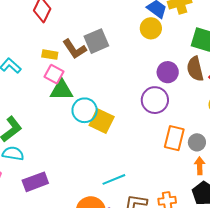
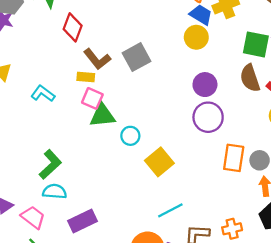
brown L-shape: (74, 49) -> (97, 59), moved
purple circle: (168, 72) -> (205, 85), moved
cyan circle: (85, 110) -> (130, 136), size x0.7
yellow square: (102, 121) -> (159, 162), moved, turned 30

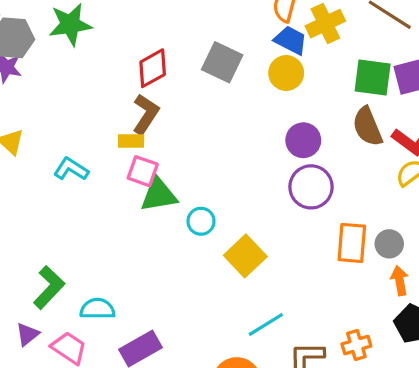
red diamond: (73, 27) -> (153, 68), moved, turned 44
gray square: (137, 57) -> (222, 62), moved, turned -32
brown L-shape: (97, 59) -> (146, 114), turned -104
green L-shape: (50, 164) -> (49, 287), moved

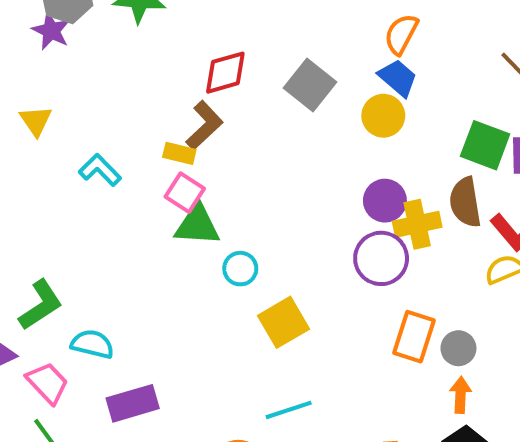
yellow cross: (325, 24) -> (417, 224), moved

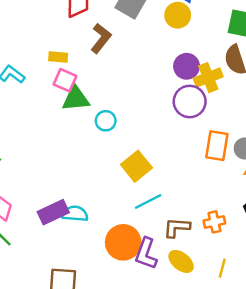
brown L-shape: (204, 125) -> (101, 38), moved
yellow square: (283, 322) -> (136, 166), moved
cyan semicircle: (92, 344) -> (75, 214), moved

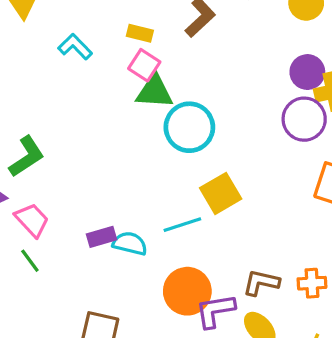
cyan circle: (106, 121) -> (189, 127), size x1.8
cyan line: (148, 202) -> (182, 225), moved
purple rectangle: (53, 212) -> (101, 237), size x0.7
purple L-shape: (146, 254) -> (215, 311), turned 52

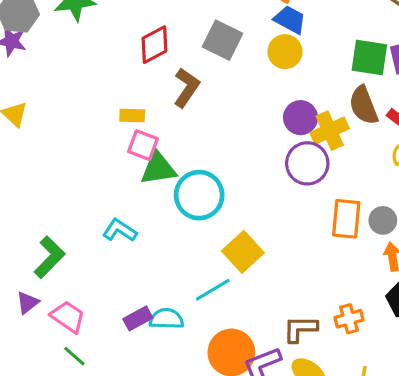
cyan L-shape: (75, 47) -> (120, 230), moved

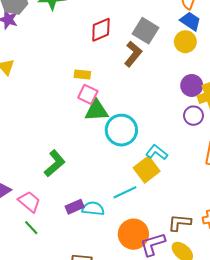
brown L-shape: (186, 88) -> (133, 54), moved
purple circle: (307, 163) -> (193, 116), size x0.7
cyan L-shape: (120, 230) -> (157, 152), moved
green L-shape: (49, 257) -> (55, 163), moved

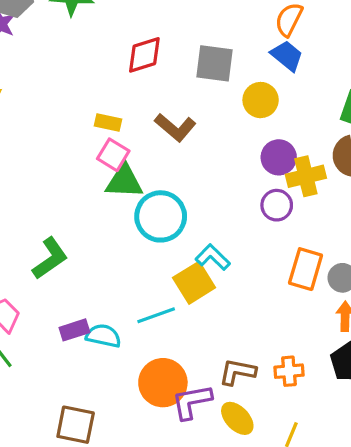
gray square: (145, 31) -> (214, 63), turned -30
yellow circle: (185, 42) -> (261, 100), moved
brown L-shape: (133, 54) -> (175, 127), moved, turned 85

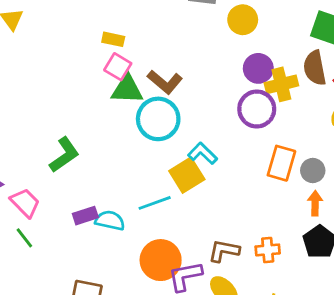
brown L-shape: (175, 127) -> (165, 82), moved
purple circle: (277, 205) -> (257, 109), size x1.4

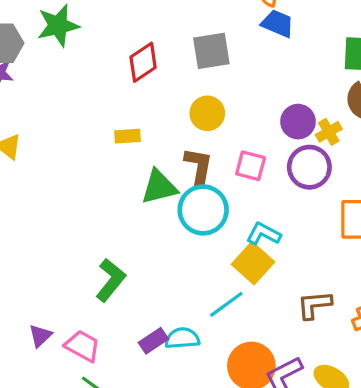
yellow circle: (243, 20) -> (207, 113), moved
pink square: (118, 67) -> (251, 166), moved
brown L-shape: (165, 82) -> (199, 167), turned -104
yellow cross: (281, 84) -> (329, 132), size x0.7
brown L-shape: (224, 251) -> (314, 305), moved

